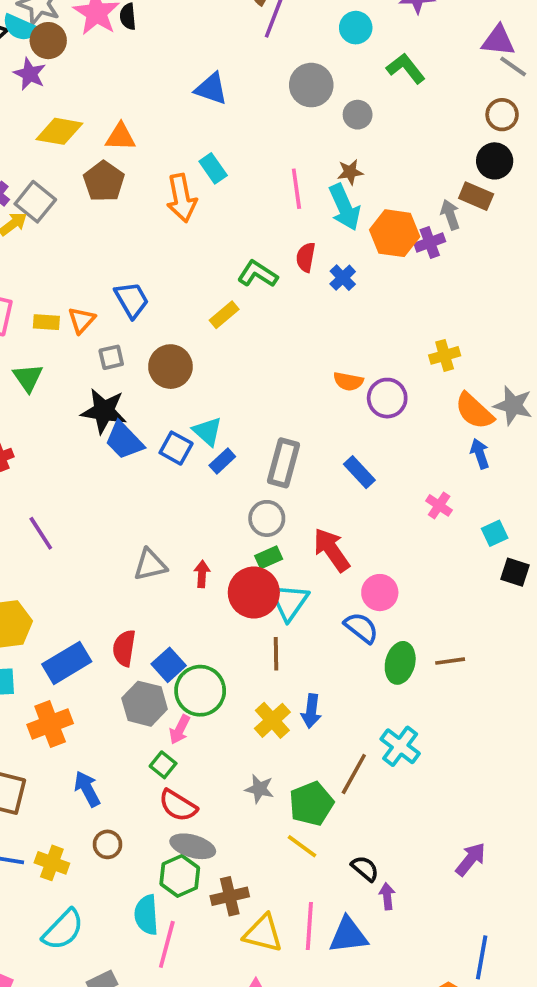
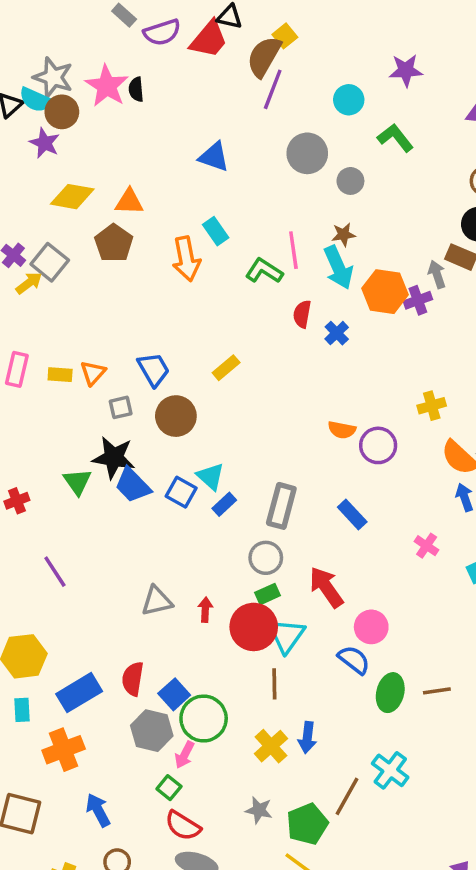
green L-shape: (258, 274) -> (264, 271), moved
blue trapezoid: (132, 300) -> (153, 369), moved
green triangle: (28, 378) -> (77, 482), moved

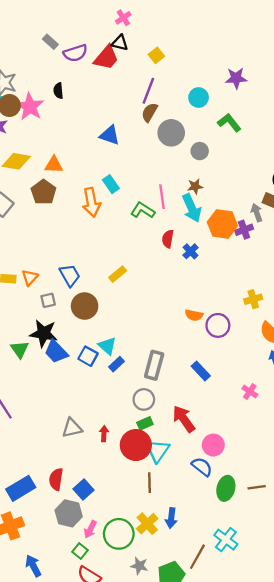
brown semicircle: (264, 57) -> (150, 112), moved, size x0.7
pink star: (107, 86) -> (30, 107), moved
green circle: (204, 719) -> (119, 534), moved

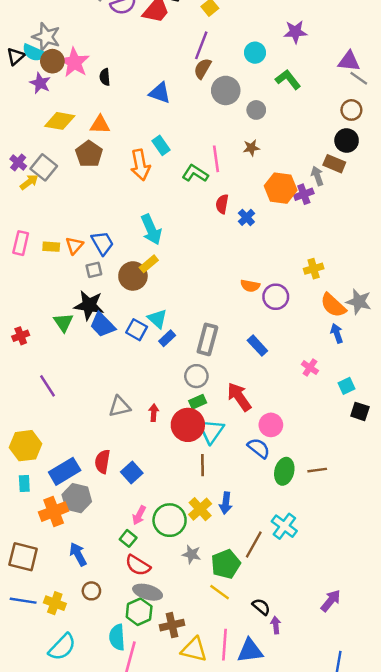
black semicircle: (58, 91) -> (105, 77), moved
cyan arrow: (192, 208) -> (151, 230), moved
yellow rectangle: (118, 274) -> (149, 264), moved
blue trapezoid: (70, 275) -> (102, 243), moved
gray hexagon: (69, 513) -> (77, 498), moved

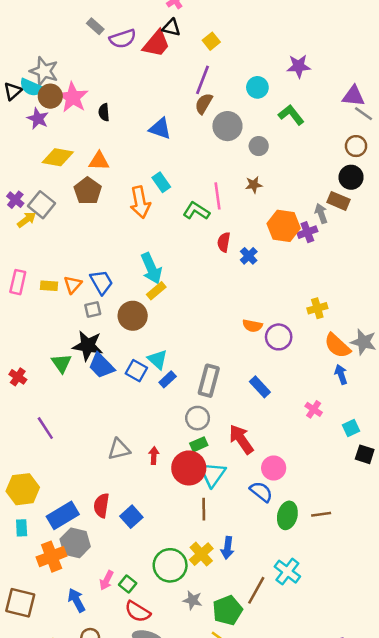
yellow rectangle: (149, 264) -> (156, 291), moved
red cross: (21, 336) -> (18, 377), turned -35
pink arrow: (139, 515) -> (106, 580), moved

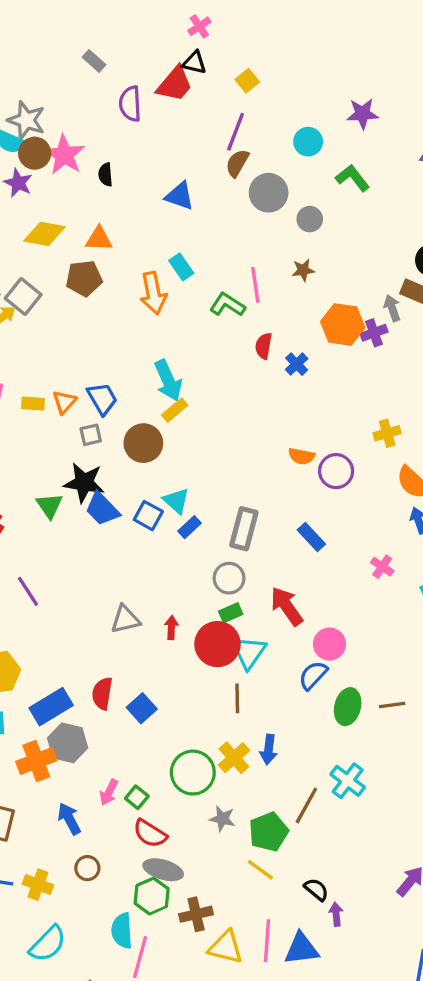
purple semicircle: (123, 39) -> (130, 104), moved, turned 105
brown pentagon: (88, 191) -> (84, 278), turned 30
blue semicircle: (261, 492) -> (313, 675), turned -85

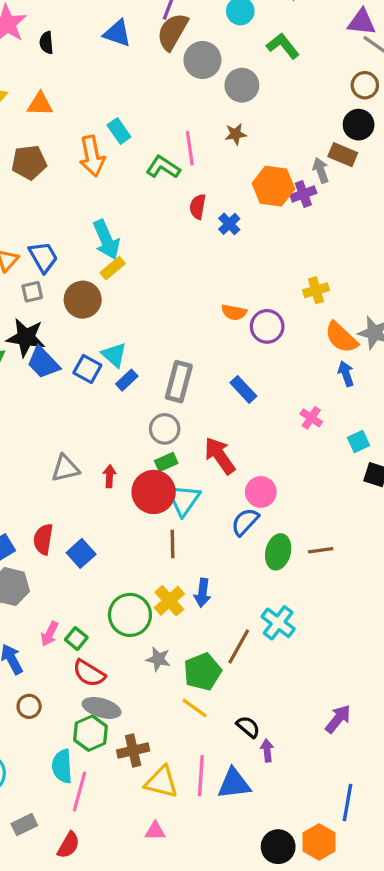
brown semicircle: (237, 163) -> (172, 32), size x1.4
blue triangle: (180, 196) -> (117, 33), moved
gray circle: (310, 219) -> (242, 85), size x1.4
brown pentagon: (84, 278) -> (29, 162), moved

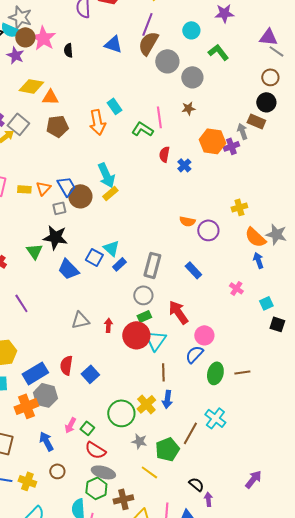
orange triangle: (40, 104) -> (50, 97), moved
brown circle: (83, 300) -> (80, 196), moved
blue trapezoid: (43, 363) -> (68, 269), moved
brown line: (172, 544) -> (163, 372), moved
yellow line: (195, 708) -> (149, 472), moved

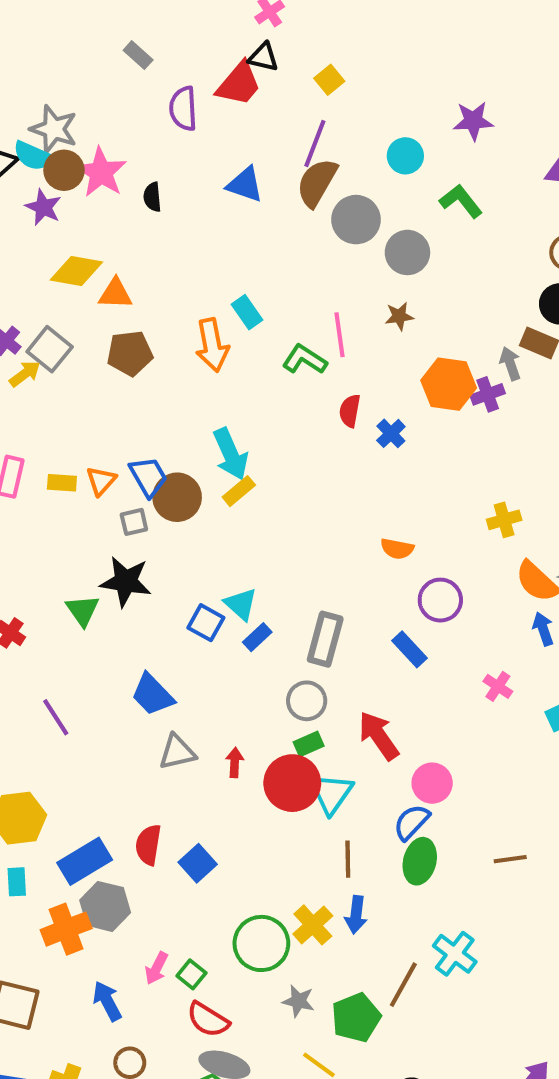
purple circle: (208, 230) -> (440, 600), moved
blue trapezoid: (68, 269) -> (152, 695), moved
green ellipse: (215, 373) -> (420, 861), moved

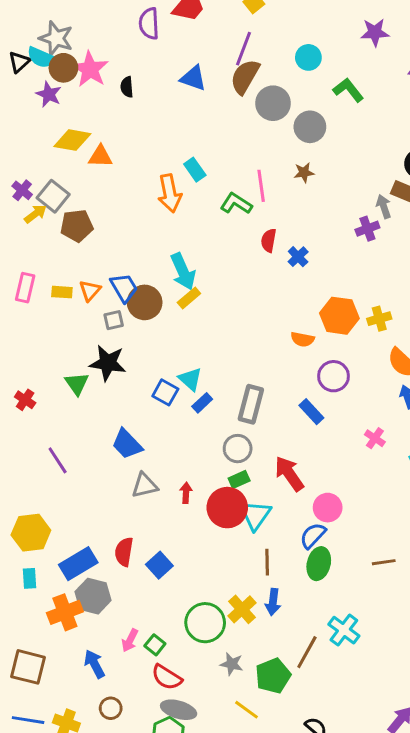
purple star: (473, 121) -> (375, 32), moved
brown pentagon: (130, 353) -> (77, 226), moved
orange hexagon: (449, 384) -> (339, 316), moved

